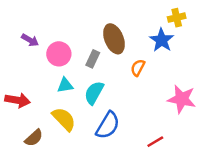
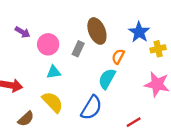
yellow cross: (177, 18) -> (158, 49), moved
cyan semicircle: (94, 93) -> (107, 79), moved

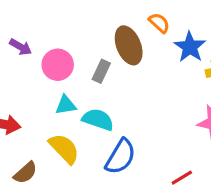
orange semicircle: (118, 57) -> (159, 23), moved, turned 104
cyan semicircle: (107, 79) -> (98, 120), moved, turned 80

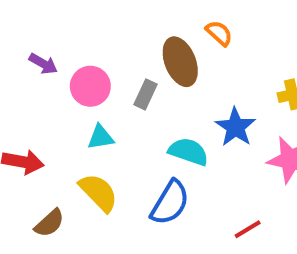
blue star: (190, 47) -> (235, 127), moved
cyan semicircle: (98, 120) -> (188, 152), moved

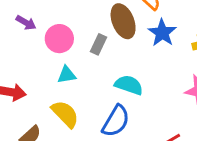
blue star: (235, 127) -> (162, 33), moved

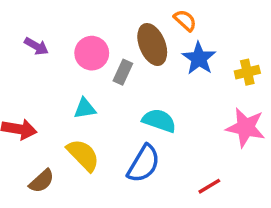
pink circle: (59, 39) -> (92, 53), moved

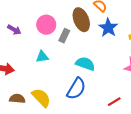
purple arrow: (36, 46) -> (14, 30), moved
yellow semicircle: (83, 155) -> (41, 98), moved
brown semicircle: (42, 181) -> (17, 99), turned -133

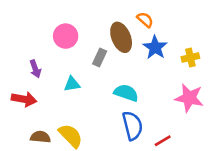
pink circle: (46, 25) -> (66, 36), moved
purple arrow: (14, 30) -> (35, 69), moved, turned 40
blue semicircle: (76, 89) -> (132, 126), moved, turned -45

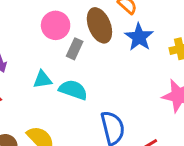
pink circle: (66, 36) -> (56, 25), moved
cyan semicircle: (126, 93) -> (73, 90), moved

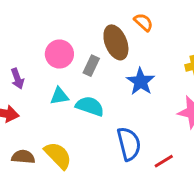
pink circle: (56, 25) -> (59, 54), moved
blue star: (139, 37) -> (141, 82), moved

